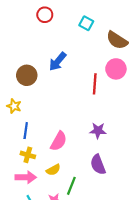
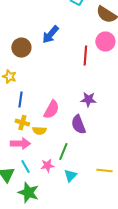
purple semicircle: (98, 165) -> (78, 125), moved
yellow semicircle: (53, 170) -> (39, 131), moved, turned 32

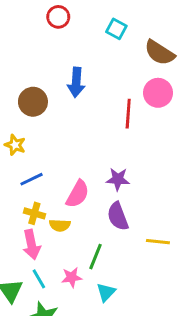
blue arrow: (50, 35) -> (76, 82), turned -36
blue line: (20, 100) -> (31, 179), turned 56
purple star: (88, 100) -> (118, 179), moved
pink arrow: (20, 144) -> (31, 245), turned 78
yellow line: (104, 171) -> (158, 242), moved

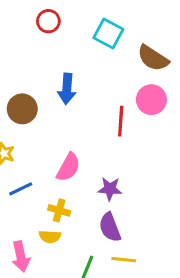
cyan square: (116, 29) -> (108, 34), size x1.4
pink semicircle: (78, 194) -> (68, 167), moved
yellow cross: (34, 213) -> (59, 210), moved
yellow line: (158, 242) -> (124, 260), moved

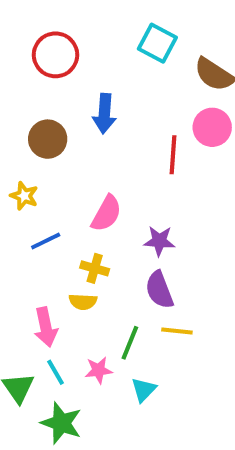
red circle: (48, 21) -> (55, 55), moved, size x1.5

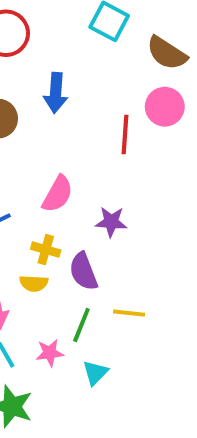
purple semicircle: (159, 290) -> (83, 271), moved

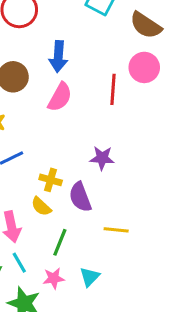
pink semicircle: (58, 194) -> (60, 97), moved
yellow semicircle: (34, 283) -> (41, 206), turned 40
green line: (81, 325) -> (60, 242), moved
pink star: (50, 353) -> (54, 278), moved

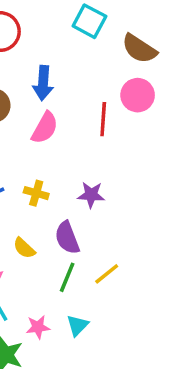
yellow cross: (51, 180) -> (36, 193), moved
yellow line: (116, 230) -> (107, 274), turned -45
green line: (60, 242) -> (67, 277), moved

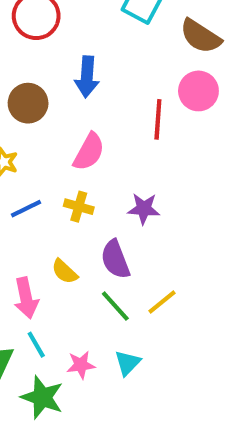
pink semicircle: (45, 128) -> (89, 152), moved
green line: (67, 277) -> (115, 306), turned -64

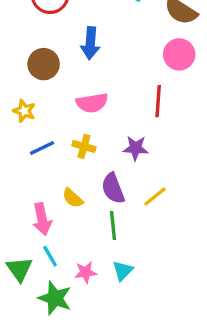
red line: (158, 119) -> (158, 101), moved
pink semicircle: (89, 152) -> (92, 103), turned 52
yellow line: (162, 302) -> (155, 196), moved
green line: (115, 306) -> (113, 226), turned 36

